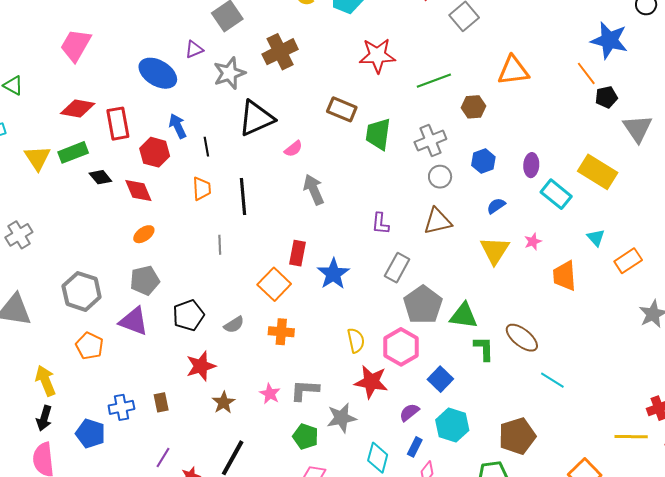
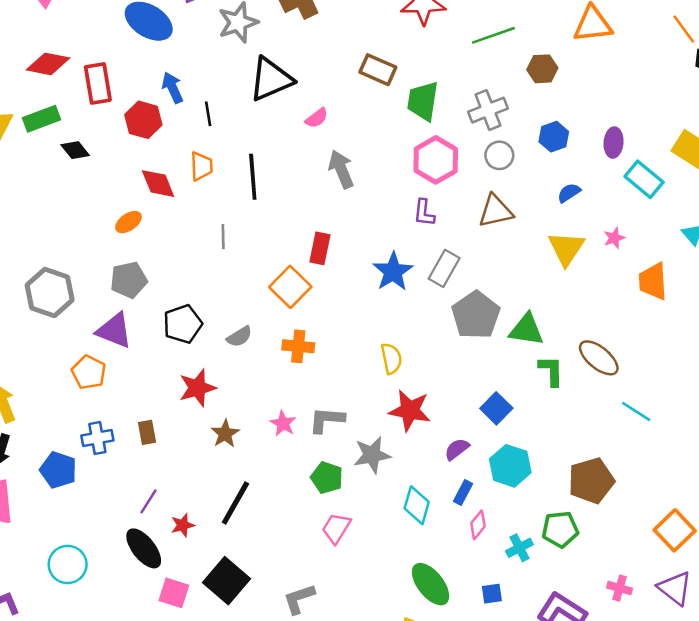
red diamond: (138, 191) -> (158, 184), moved
blue star: (333, 274) -> (393, 272), moved
orange pentagon: (89, 346) -> (89, 372), moved
pink hexagon: (401, 347) -> (436, 160), moved

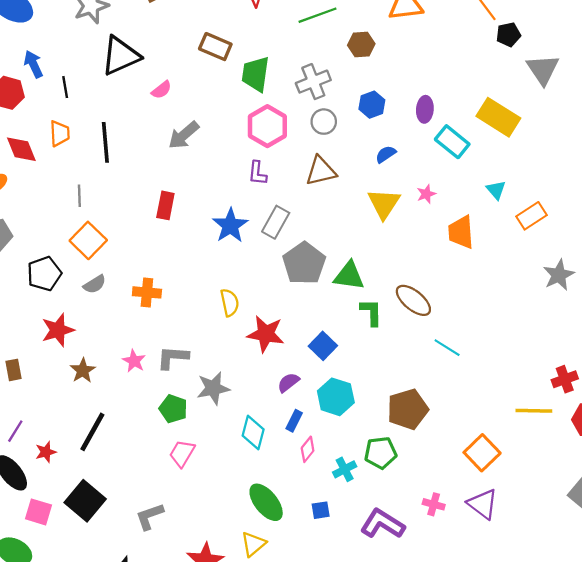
gray arrow: (341, 169) -> (184, 135), turned -108
orange square: (290, 287) -> (88, 240), moved
red star: (410, 410) -> (266, 334), moved

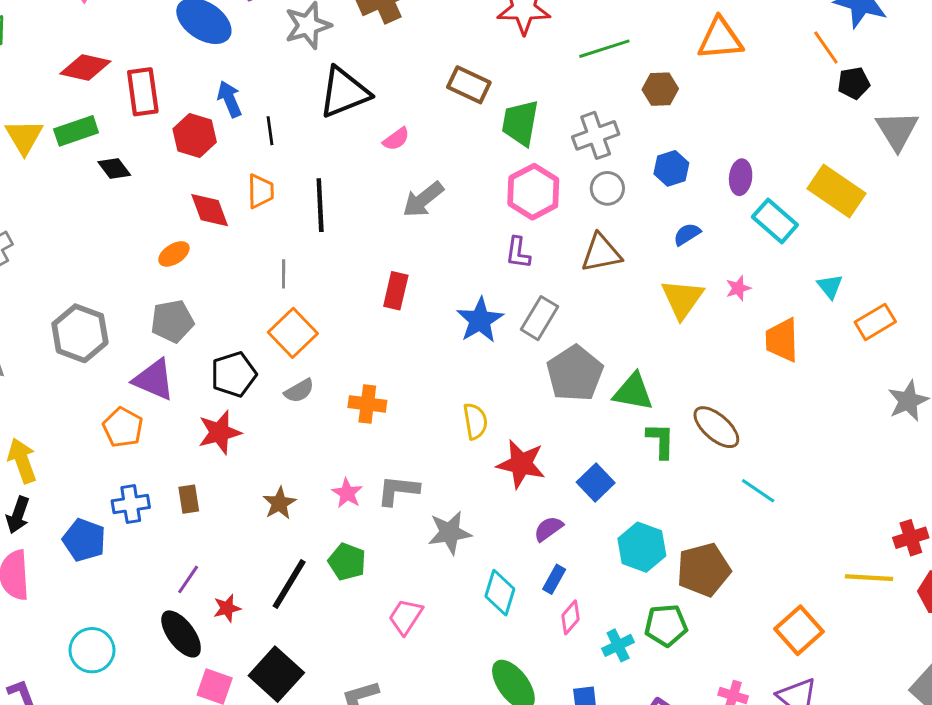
red star: (58, 330) -> (220, 432), moved
cyan hexagon: (336, 397) -> (642, 547), moved
green pentagon: (173, 409) -> (347, 562), moved

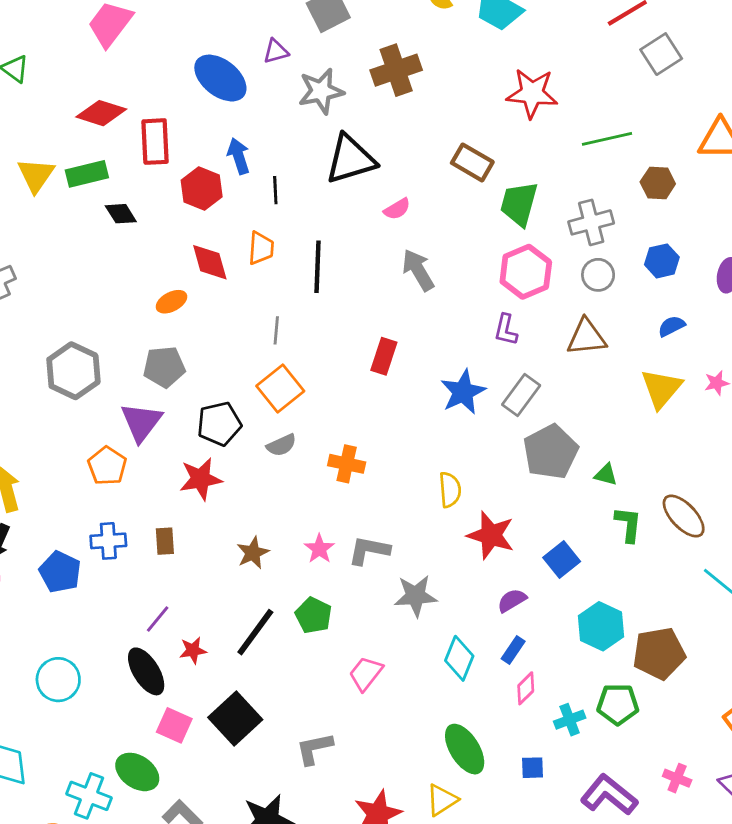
gray arrow: (423, 199) -> (418, 270), turned 93
purple triangle: (154, 380) -> (141, 422), turned 39
green triangle: (633, 392) -> (606, 475), size x0.6

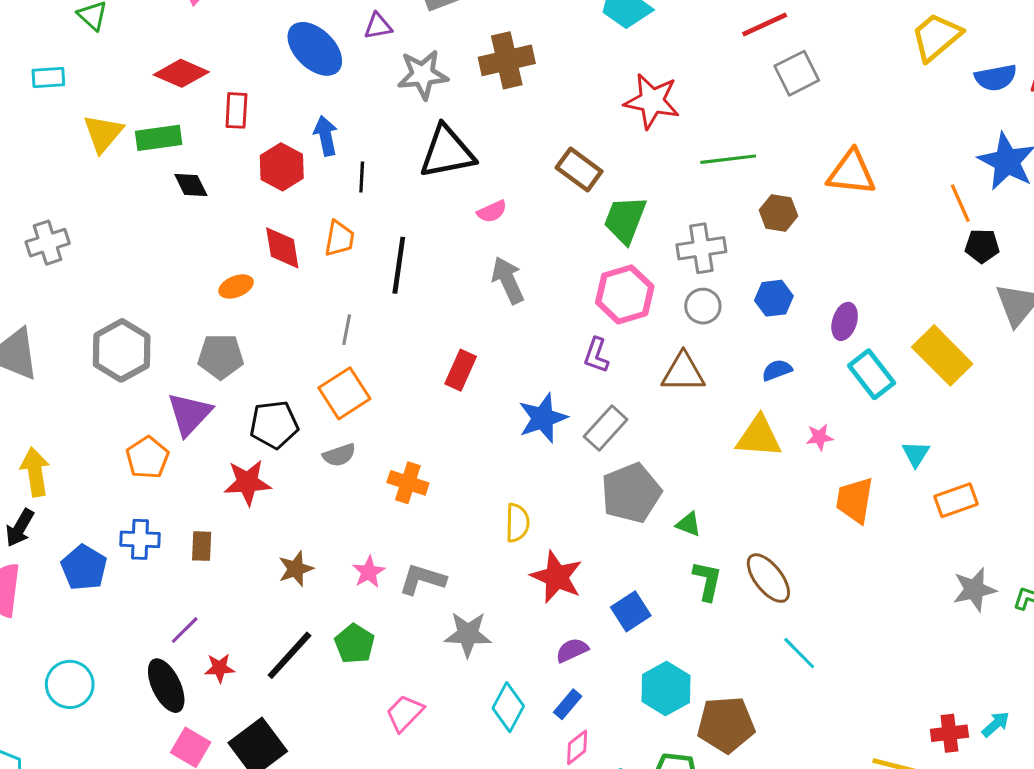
red rectangle: (155, 142) -> (236, 110), size x0.7
yellow triangle: (661, 388) -> (759, 437), turned 48

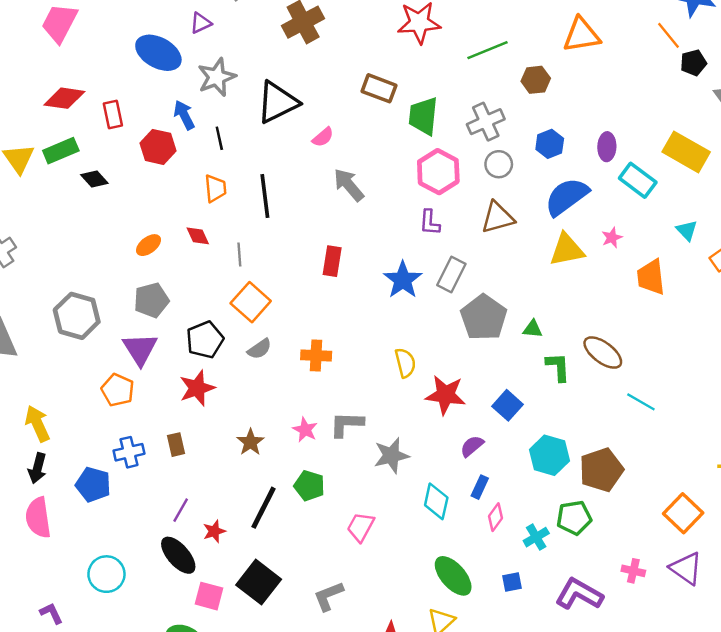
gray star: (423, 75) -> (217, 77), moved
red diamond: (282, 248) -> (198, 236), moved, size x0.7
blue semicircle: (777, 370) -> (567, 197), size x2.0

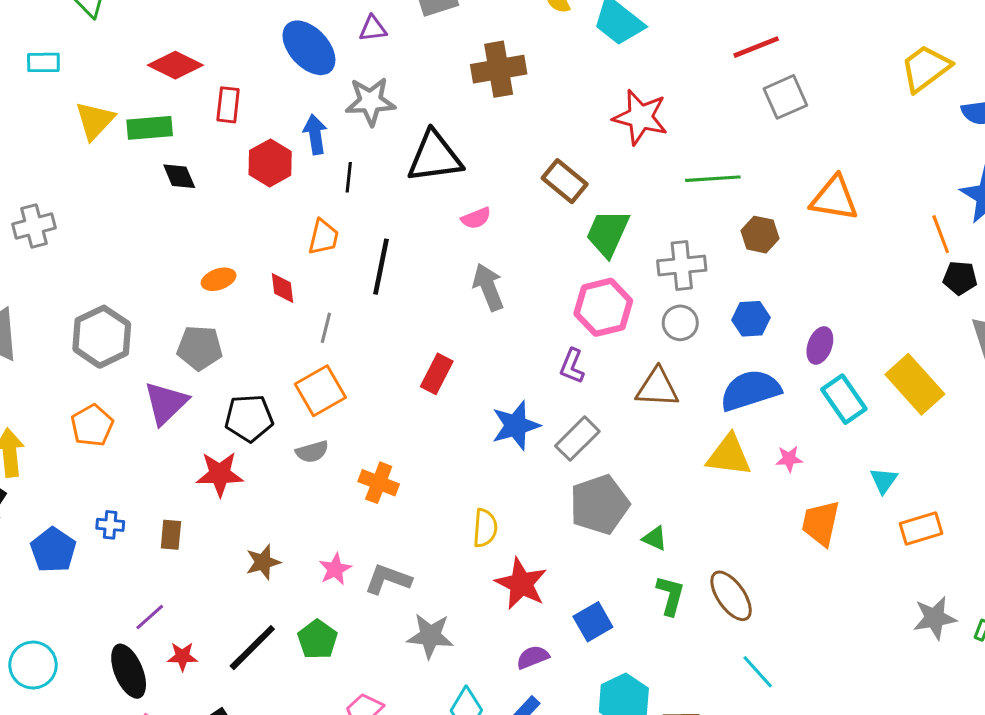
orange pentagon: (118, 390) -> (92, 425), moved
blue cross: (129, 452) -> (110, 525), size x0.7

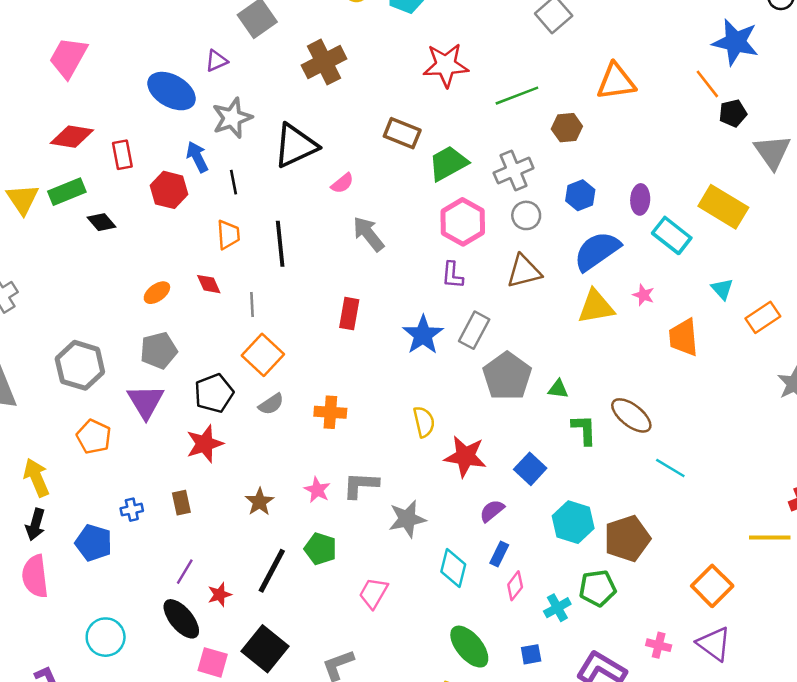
green trapezoid: (608, 233) -> (448, 163), turned 54
pink star: (789, 459) -> (643, 295), turned -30

